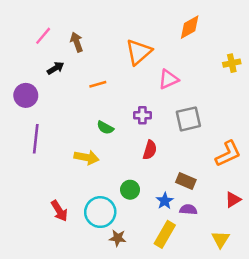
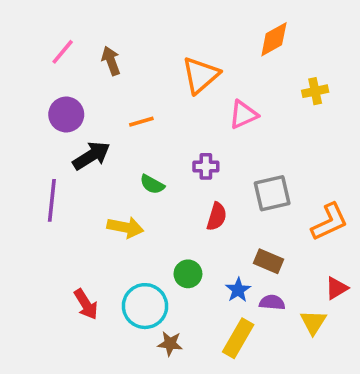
yellow cross: (232, 63) -> (315, 91), moved
black arrow: (56, 68) -> (91, 156), moved, size x1.5
purple circle: (26, 95) -> (66, 114), moved
gray square: (188, 119) -> (272, 193), moved
yellow triangle: (221, 239) -> (313, 322), moved

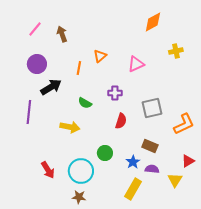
orange triangle: (200, 75) -> (100, 56), moved, size x0.6
orange line: (141, 122) -> (79, 68), turned -64
brown star: (170, 344) -> (79, 197), moved

